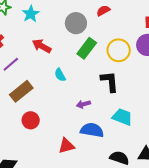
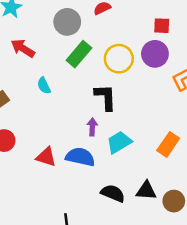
purple arrow: (83, 104) -> (92, 127), moved, turned 104
cyan trapezoid: (122, 117) -> (119, 142), turned -55
red triangle: (66, 146) -> (46, 157), moved, turned 30

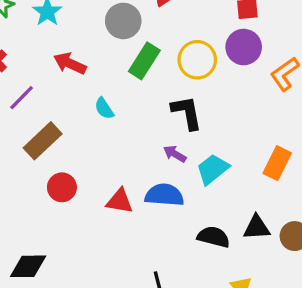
purple arrow: (92, 127) -> (175, 154), turned -54

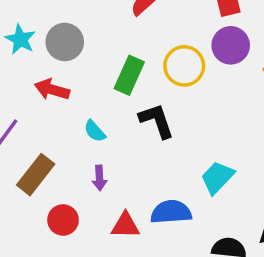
gray circle: (123, 21) -> (65, 42), moved
black L-shape: (187, 113) -> (157, 121), moved
purple arrow: (175, 154) -> (99, 178), moved, turned -115

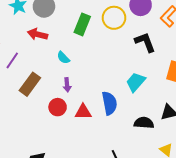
black L-shape: (157, 121) -> (145, 42), moved
blue semicircle: (171, 212) -> (109, 103), turned 85
red circle: (63, 220) -> (58, 107), moved

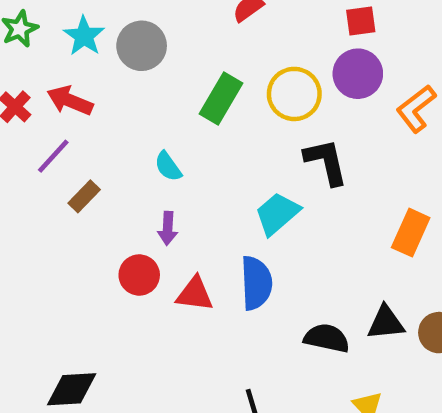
red arrow: (38, 34) -> (70, 101), moved
black L-shape: (145, 42) -> (326, 162), moved
cyan trapezoid: (136, 82) -> (277, 214), moved
brown rectangle: (30, 84) -> (84, 196), moved, size x0.6

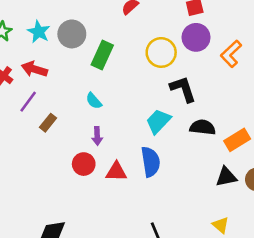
green rectangle: (221, 98) -> (102, 55), moved
orange rectangle: (411, 233) -> (237, 140), moved, turned 40
black semicircle: (327, 338) -> (203, 127), moved

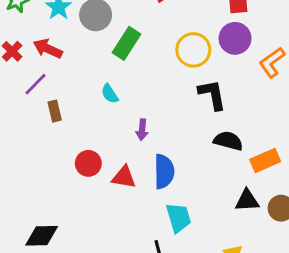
cyan trapezoid: (158, 121) -> (178, 218), moved, turned 112
brown rectangle: (48, 123) -> (55, 111), turned -60
purple arrow: (97, 136) -> (142, 130), moved

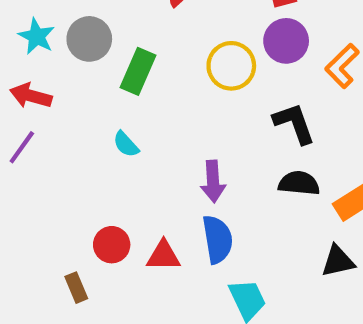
black L-shape: (212, 95) -> (294, 123), moved
brown rectangle: (55, 111) -> (76, 288), moved
purple arrow: (142, 130) -> (213, 181), moved, size x1.4

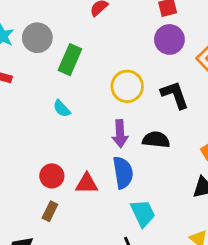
yellow circle: (231, 66) -> (127, 86), moved
black semicircle: (299, 183) -> (156, 140), moved
brown rectangle: (76, 288) -> (50, 211), moved, turned 48

